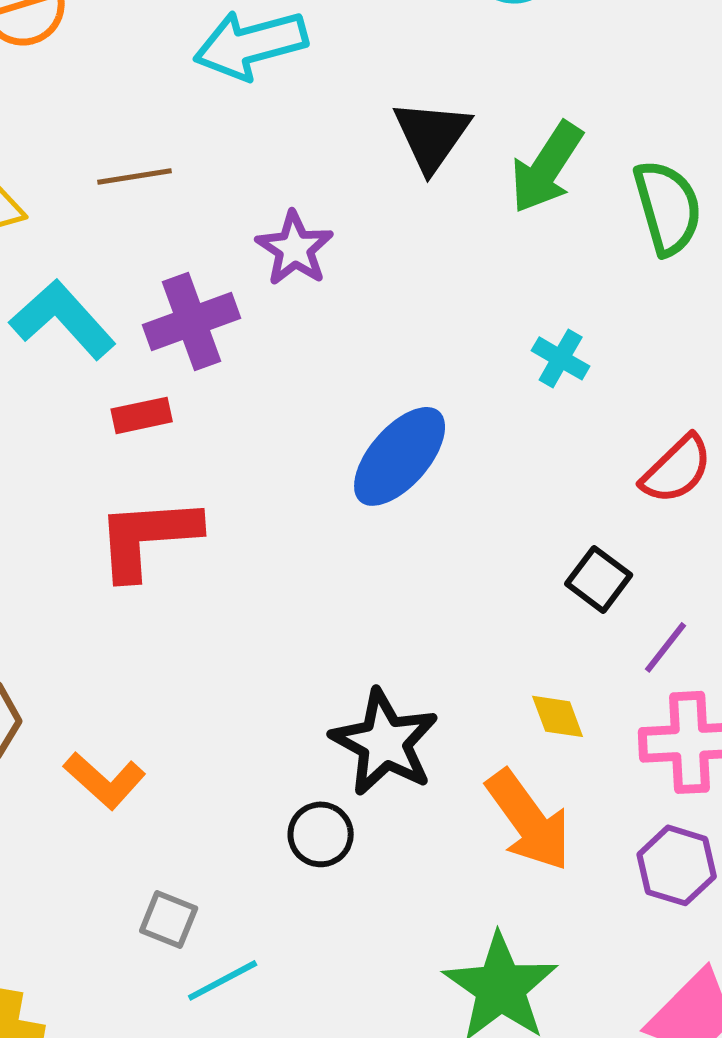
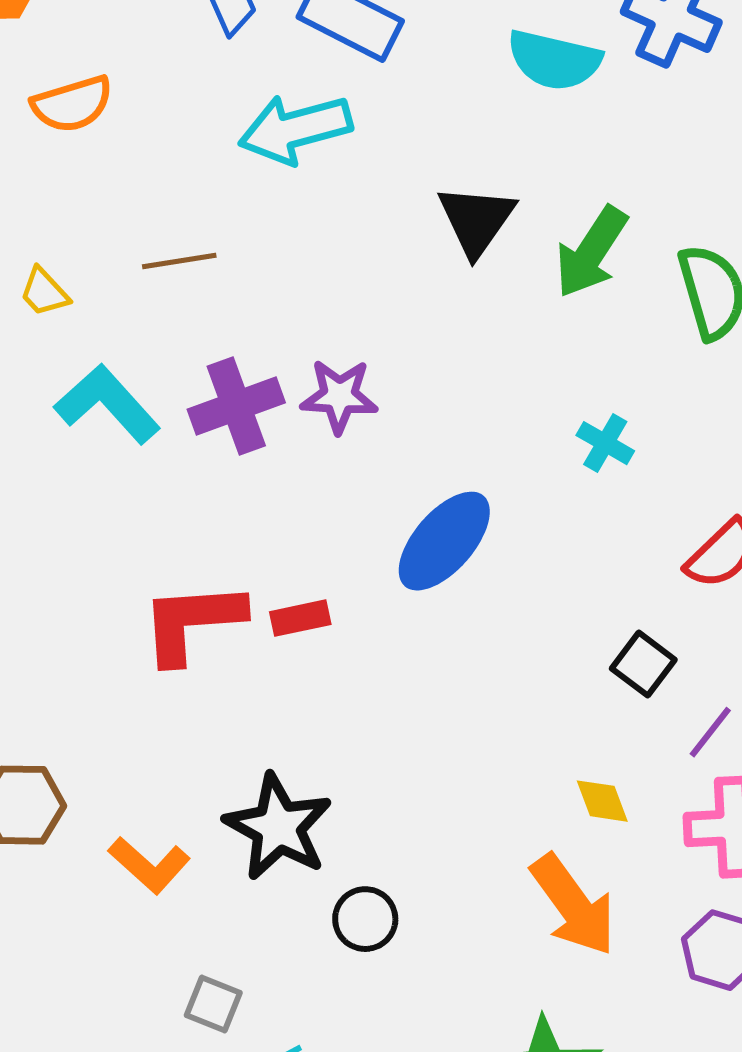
purple star: (295, 248) -> (339, 396), moved, turned -30
red rectangle: (142, 415) -> (300, 618), moved
black star: (385, 742) -> (278, 827), moved

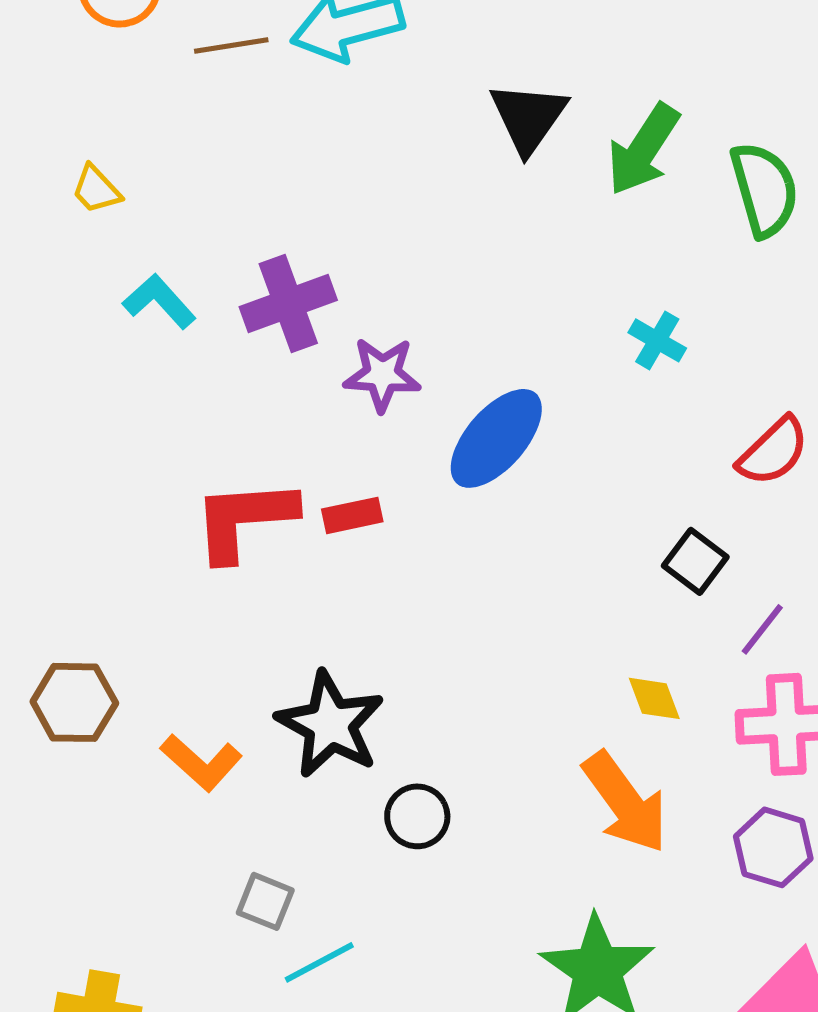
brown line: (179, 261) -> (231, 45), moved
purple star: (339, 396) -> (382, 374), moved
cyan L-shape: (107, 404) -> (159, 301), size x0.7

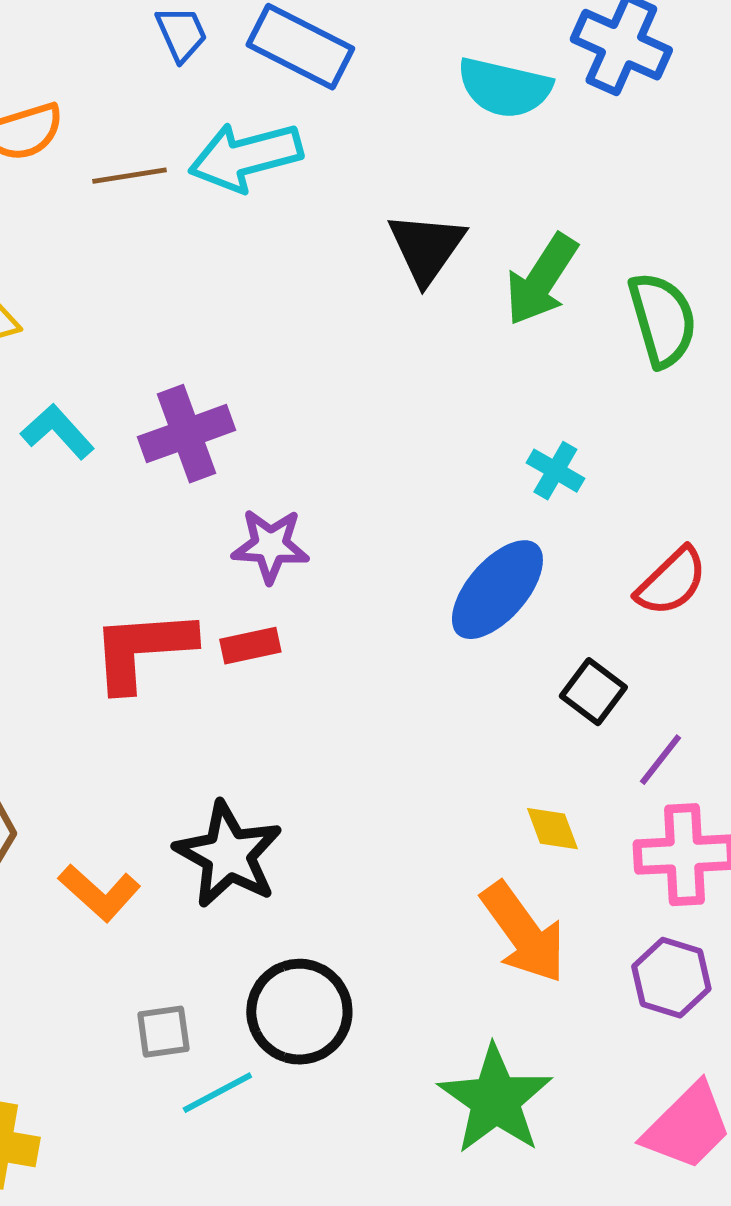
purple star: (382, 374) -> (270, 546), moved
blue ellipse: (496, 438) -> (497, 590), moved
black circle: (417, 816) -> (299, 1012), moved, size x1.6
gray square: (265, 901) -> (163, 1032), turned -30

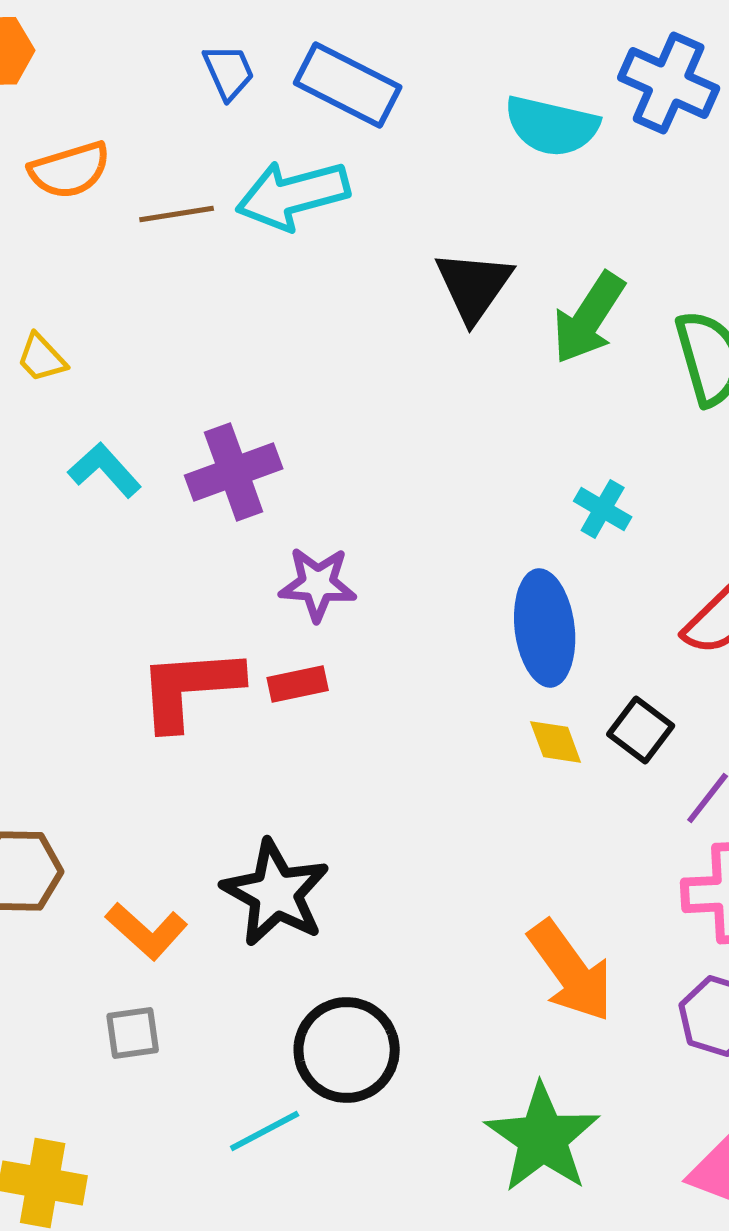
blue ellipse: (497, 590) -> (545, 628), turned -48
yellow diamond: (552, 829) -> (556, 742), moved
gray square: (163, 1032) -> (133, 1033), moved

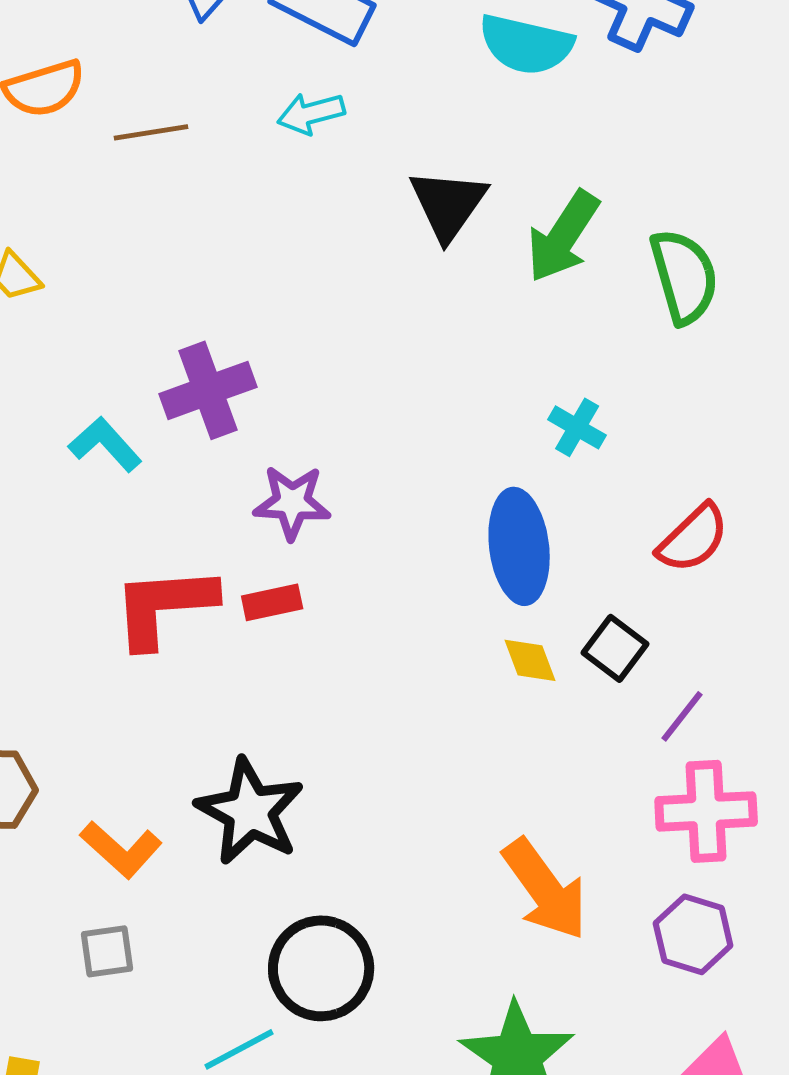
cyan arrow: (293, 195) -> (311, 113), moved, size x0.6
cyan L-shape: (105, 470) -> (105, 444), moved

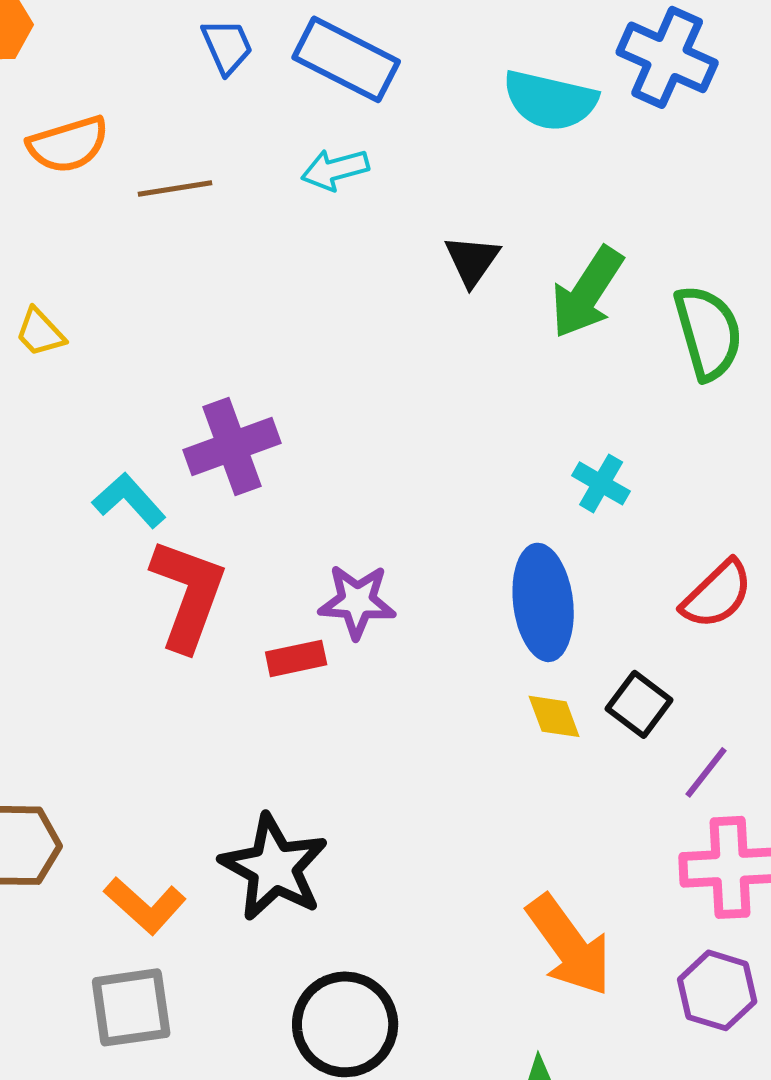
black triangle: (448, 204) -> (472, 260), size x0.7
purple star: (292, 502) -> (357, 601), moved
red L-shape: (164, 606) -> (188, 594), moved, turned 114
gray square: (107, 951) -> (131, 1007), size x1.5

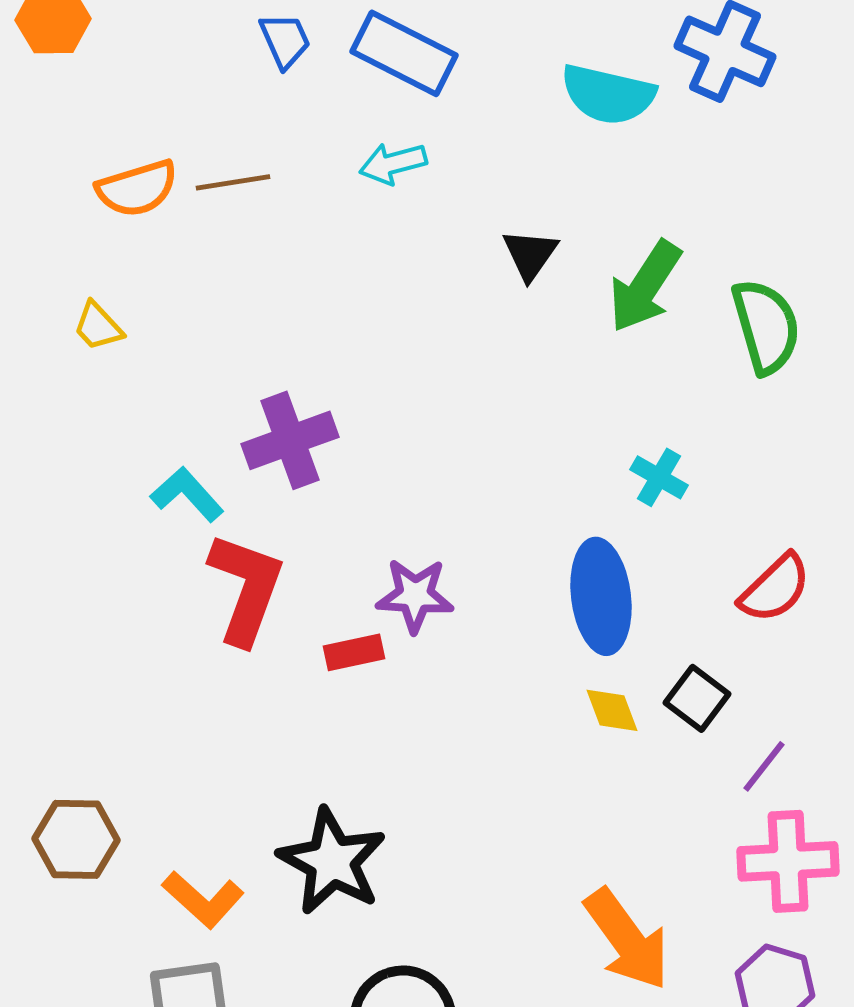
orange semicircle: (68, 144) -> (137, 188), moved

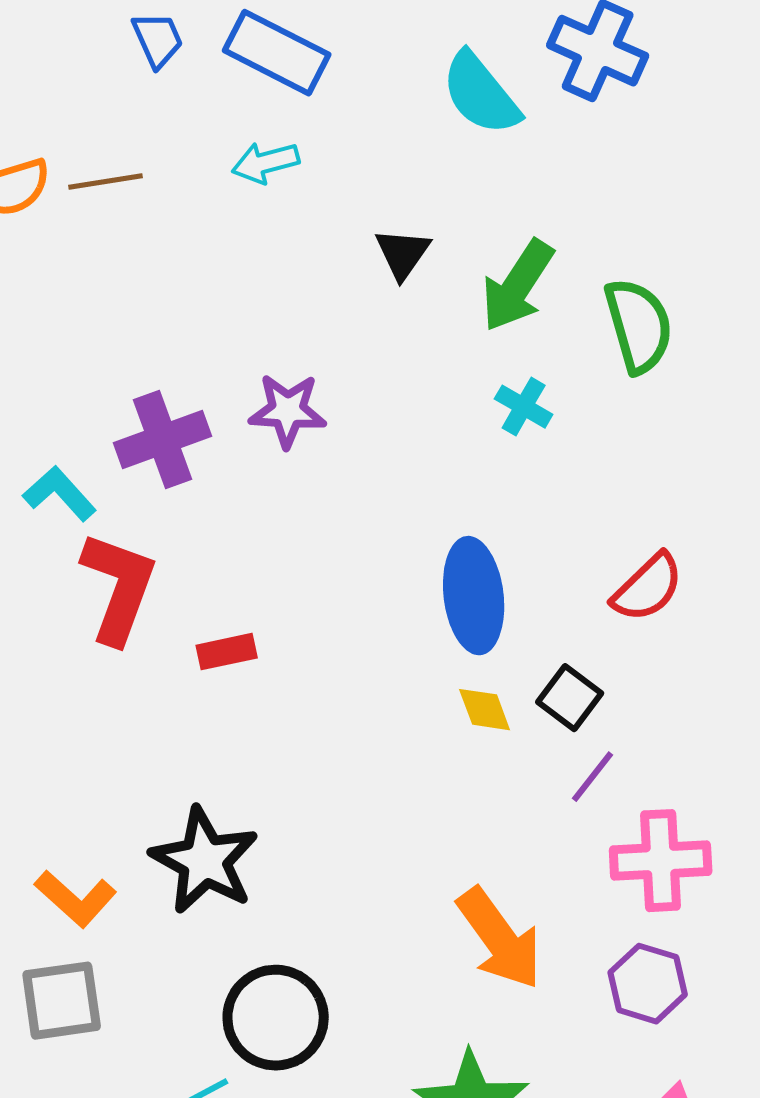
cyan semicircle: (608, 94) -> (481, 94), turned 38
cyan cross: (659, 477) -> (524, 407), moved
purple star: (415, 595) -> (288, 411), moved
purple line: (764, 766) -> (593, 777), moved

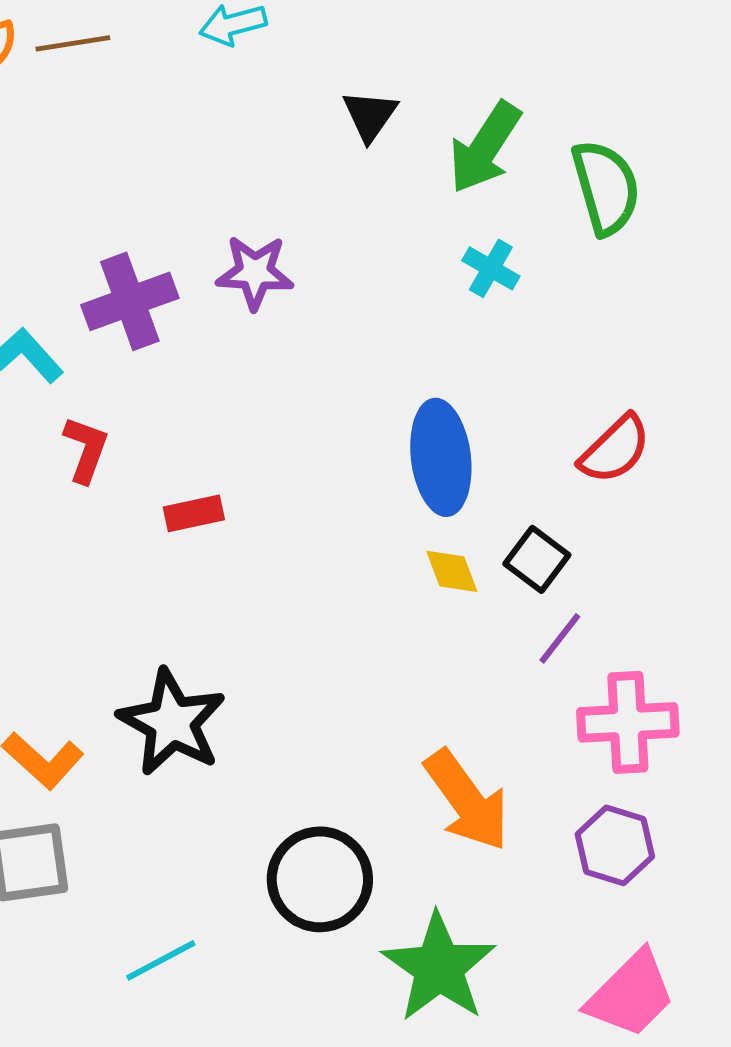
red L-shape: (119, 588) -> (86, 449), size x0.6
black circle: (276, 1018) -> (320, 879), moved

